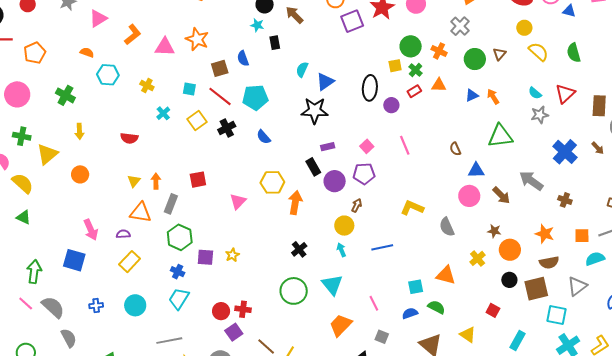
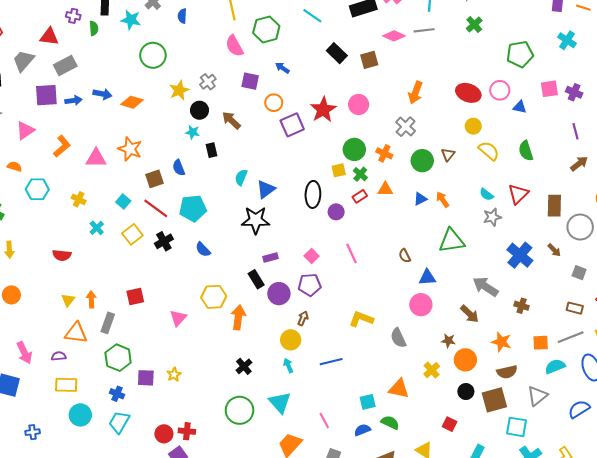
cyan square: (189, 89) -> (123, 202), turned 32
brown arrow: (501, 195) -> (470, 314), moved
yellow rectangle: (130, 262) -> (66, 385), turned 50
cyan circle: (135, 305) -> (80, 415), moved

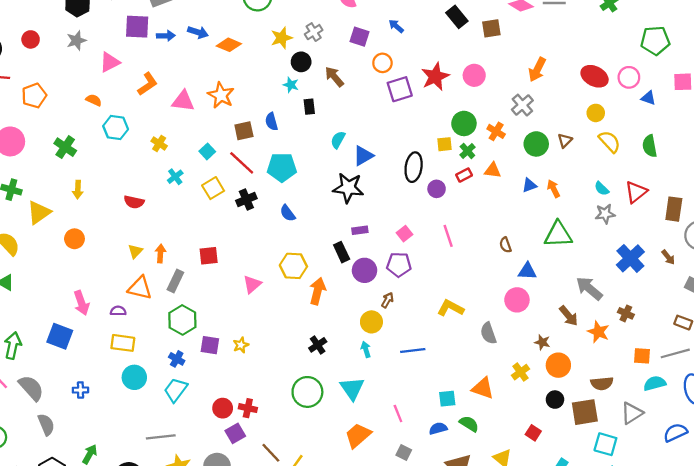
orange star: (501, 342) -> (598, 332), moved

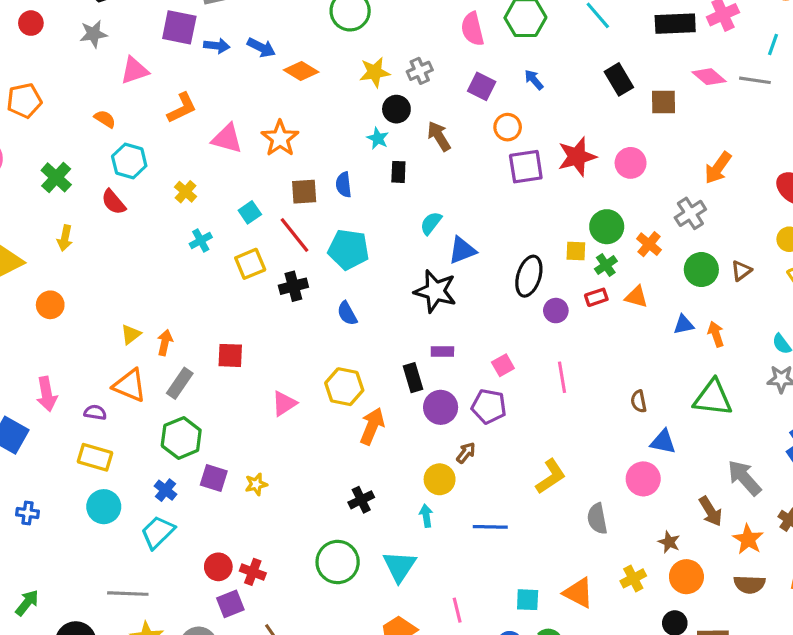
red semicircle: (134, 202) -> (113, 202), moved, turned 30
yellow L-shape: (451, 308) -> (551, 476), turned 110
brown semicircle: (602, 383) -> (749, 584), moved

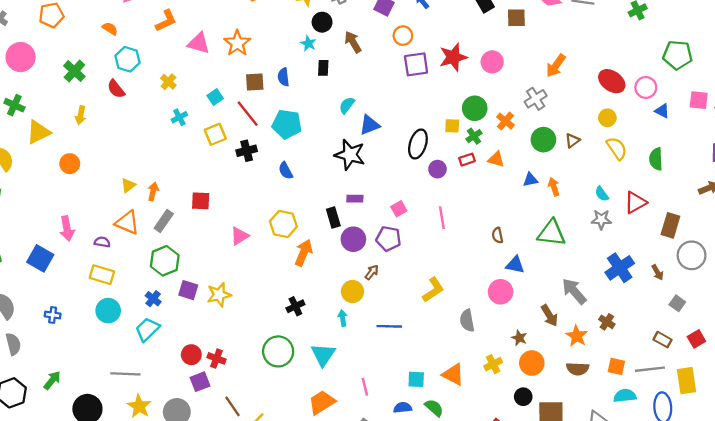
yellow star: (256, 484) -> (219, 295), size x1.5

